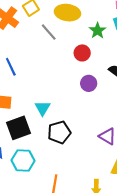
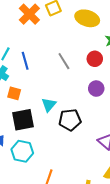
gray line: (49, 32) -> (64, 61), moved
black pentagon: (59, 132) -> (70, 120), moved

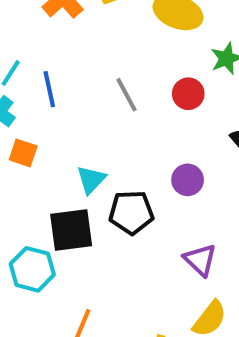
purple circle: (96, 89) -> (188, 180), moved
black square: (23, 120) -> (71, 230), moved

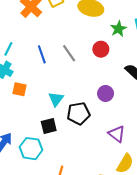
blue line: (49, 89) -> (42, 54), moved
black square: (71, 230) -> (49, 126), size x0.7

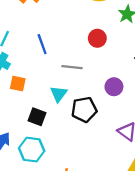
red circle: (101, 49) -> (97, 38), moved
gray line: (69, 53) -> (72, 67), moved, turned -48
black square: (49, 126) -> (37, 117), moved, turned 35

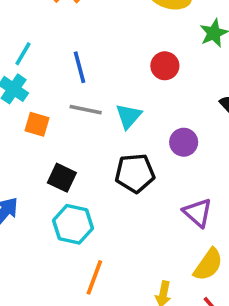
gray line: (72, 67) -> (86, 110), moved
cyan triangle: (59, 94) -> (128, 116), moved
cyan hexagon: (32, 150) -> (73, 224), moved

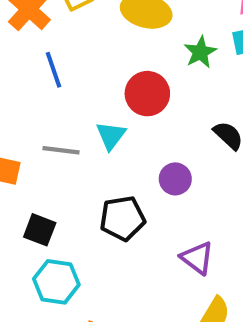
red circle: (165, 66) -> (147, 94), size x1.4
blue line: (79, 67) -> (53, 70), moved
cyan triangle: (128, 116) -> (111, 136), moved

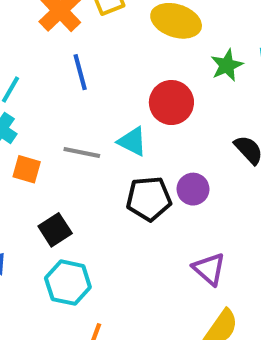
cyan triangle: (111, 136) -> (132, 141), turned -44
black pentagon: (122, 218) -> (149, 199), moved
black square: (40, 230) -> (55, 230), turned 32

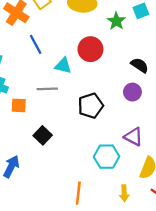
cyan triangle: (132, 141) -> (63, 66), moved
purple circle: (193, 189) -> (132, 92), moved
cyan hexagon: (68, 283) -> (107, 157), moved

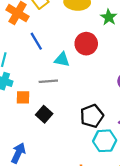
black pentagon: (91, 106) -> (92, 116), moved
black square: (43, 135) -> (44, 114), moved

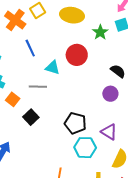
orange square: (23, 97) -> (13, 99), turned 32
black pentagon: (92, 116) -> (75, 123), turned 30

